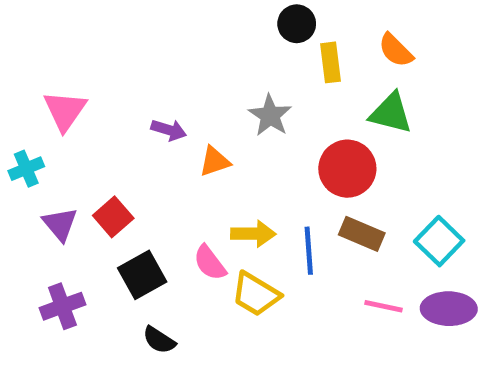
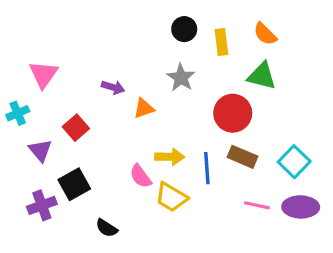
black circle: (297, 24) -> (184, 29), moved
red square: (113, 217) -> (76, 128), moved
black square: (142, 275) -> (74, 184), moved

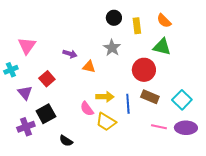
orange triangle: (144, 108) -> (89, 67), turned 32

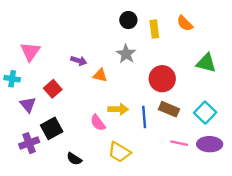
green triangle: (162, 47) -> (206, 63), moved
cyan cross: (11, 70) -> (12, 79), turned 32
yellow trapezoid: (106, 122) -> (119, 152), moved

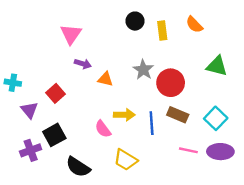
pink triangle: (30, 52) -> (71, 34), moved
gray star: (126, 54) -> (143, 70), moved
black semicircle: (74, 159) -> (78, 167), size x1.5

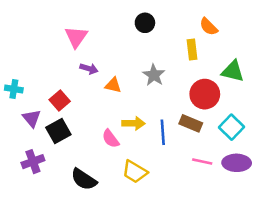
yellow rectangle: (162, 31) -> (192, 50), moved
red circle: (171, 83) -> (205, 94), moved
black square: (54, 135) -> (58, 131), moved

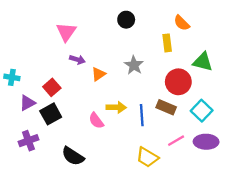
orange triangle: (113, 85) -> (98, 74), turned -48
purple triangle: (32, 118) -> (27, 103), turned 42
pink line: (202, 162) -> (176, 141), turned -42
yellow trapezoid: (135, 172) -> (147, 157), moved

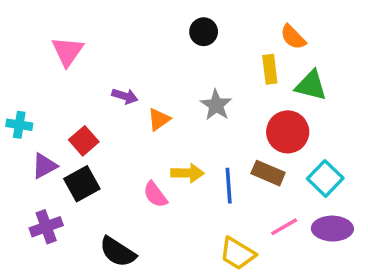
pink triangle: (66, 32) -> (68, 51), moved
green triangle: (203, 62) -> (311, 85), moved

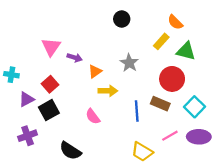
pink triangle: (68, 51) -> (51, 47), moved
yellow rectangle: (270, 69) -> (161, 41), turned 49
yellow arrow: (187, 173) -> (108, 91), moved

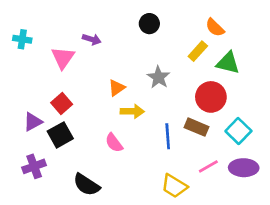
purple arrow: (75, 58) -> (92, 39), moved
cyan cross: (11, 75) -> (22, 39), moved

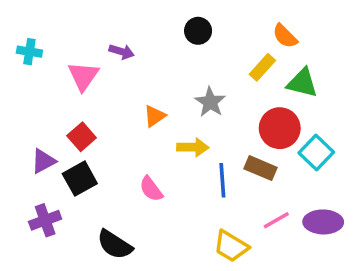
yellow arrow: (132, 111) -> (193, 147), moved
cyan square: (238, 131) -> (316, 152), moved

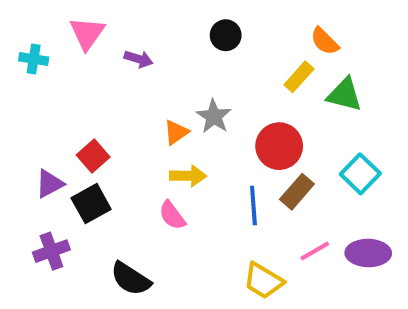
pink triangle: (83, 76) -> (87, 33), moved
gray star: (210, 102) -> (214, 116), moved
red circle: (280, 128) -> (279, 146), moved
yellow arrow: (193, 147) -> (188, 176), moved
brown rectangle: (261, 168) -> (297, 192), turned -72

